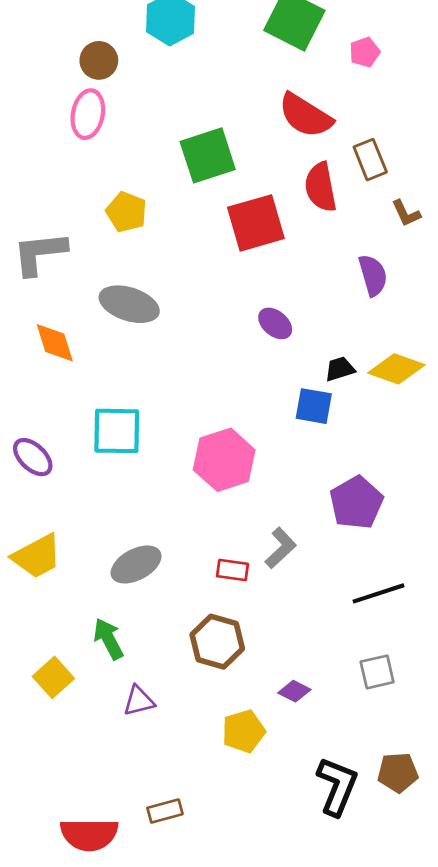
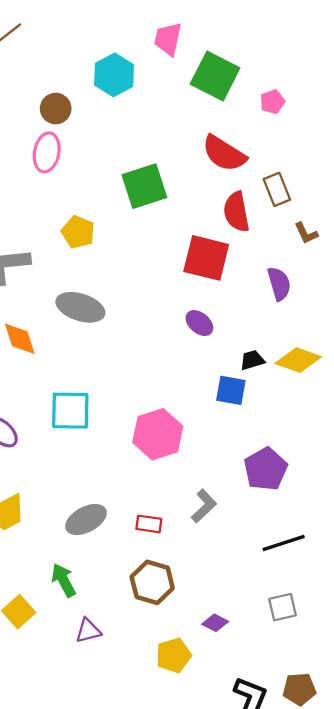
red square: (256, 223) -> (206, 258), moved, turned 30
red rectangle: (232, 570) -> (149, 524), moved

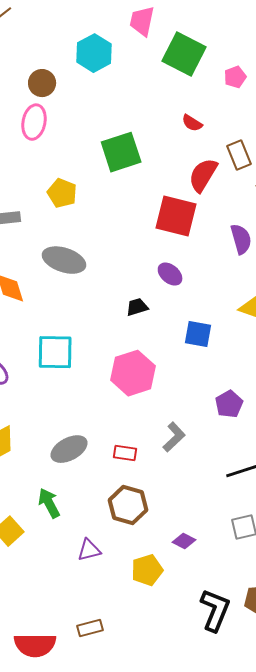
red semicircle: (224, 153) -> (192, 123), size x0.5
red semicircle: (236, 212) -> (203, 175), turned 42
black trapezoid: (252, 360) -> (137, 307), moved
purple pentagon: (266, 469) -> (229, 404), size x0.7
purple triangle: (88, 631) -> (89, 550), moved

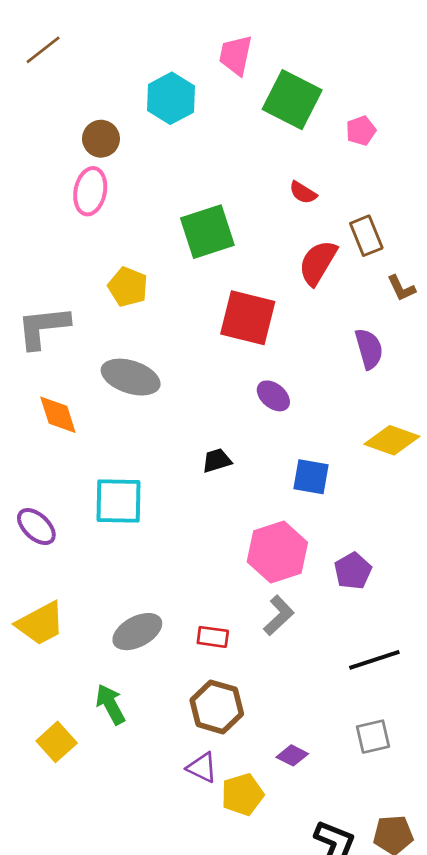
red square: (176, 216) -> (248, 318), moved
black trapezoid: (137, 307) -> (217, 461), moved
pink hexagon: (133, 373) -> (277, 552), moved
purple triangle: (89, 550) -> (202, 768), moved, turned 40

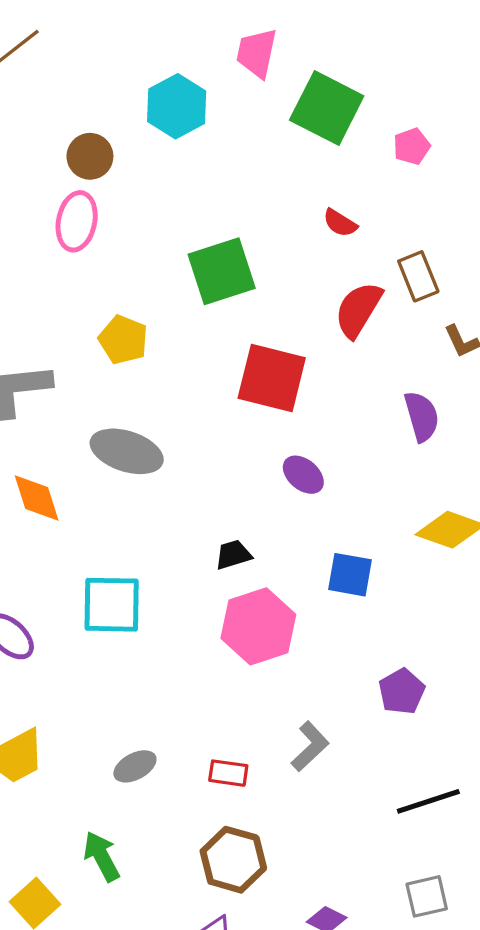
pink hexagon: (277, 552) -> (258, 626), moved
gray ellipse: (137, 632) -> (135, 766), size x0.7

